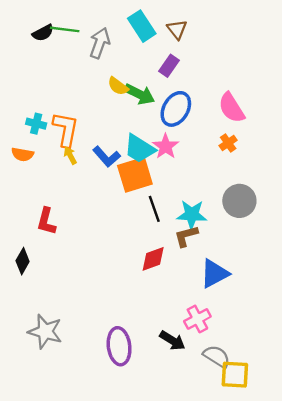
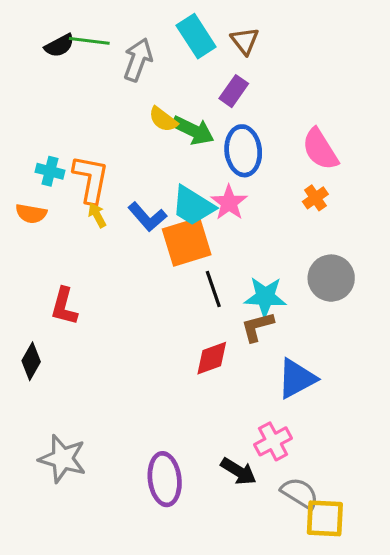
blue ellipse: (176, 109) -> (243, 151), turned -36

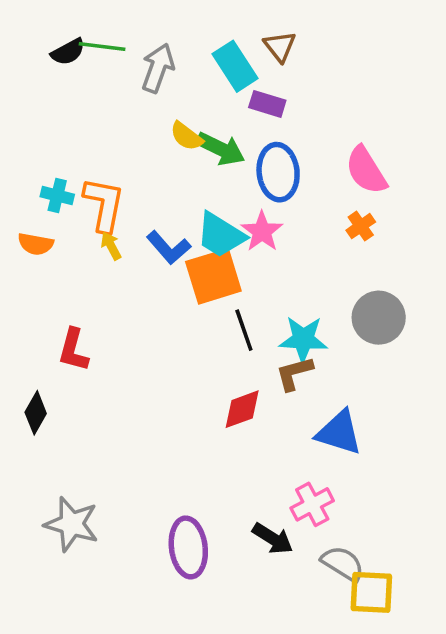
cyan rectangle: (196, 36) -> (235, 66), moved
purple rectangle: (234, 91) -> (267, 104), turned 72
blue triangle: (297, 379) -> (339, 433), turned 45

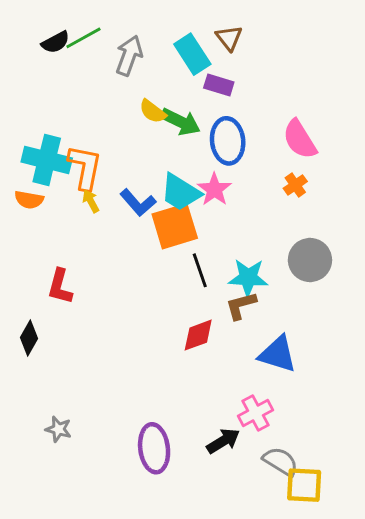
green line: (102, 46) -> (83, 38), turned -36
cyan cross: (57, 196) -> (47, 160), size x1.8
gray star: (72, 524) -> (58, 429), size x0.6
black arrow: (273, 538) -> (223, 441), turned -64

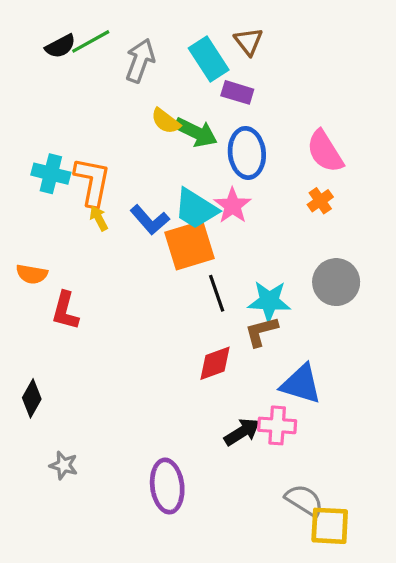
cyan cross: (47, 160) -> (51, 174), size x0.7
orange semicircle: (29, 200) -> (32, 274), moved
black diamond: (29, 338) -> (32, 398), moved
pink cross: (256, 413) -> (277, 425), moved, turned 32
black arrow: (223, 441) -> (242, 432), moved

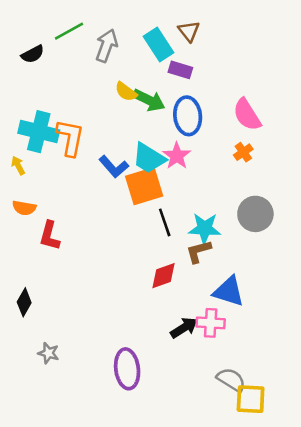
black semicircle: (60, 46) -> (33, 54), moved
cyan cross: (51, 174) -> (39, 132), size x1.4
yellow arrow: (99, 218) -> (18, 165), moved

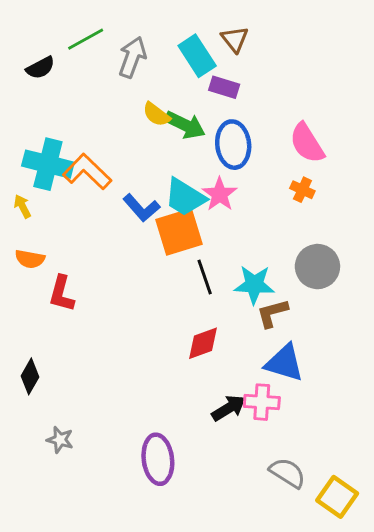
orange L-shape: (70, 138) -> (87, 172), turned -57
orange cross: (243, 152) -> (302, 190), turned -30
brown L-shape: (199, 251) -> (272, 313), moved
yellow square: (251, 399) -> (337, 497), moved, turned 32

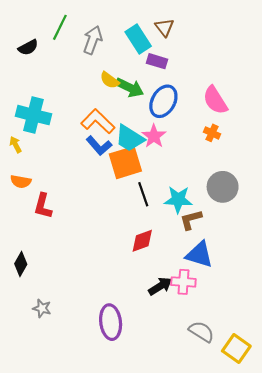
green line: (86, 39) -> (60, 27), turned -35
blue ellipse: (233, 145) -> (163, 101), turned 36
orange L-shape: (87, 172) -> (98, 121), moved

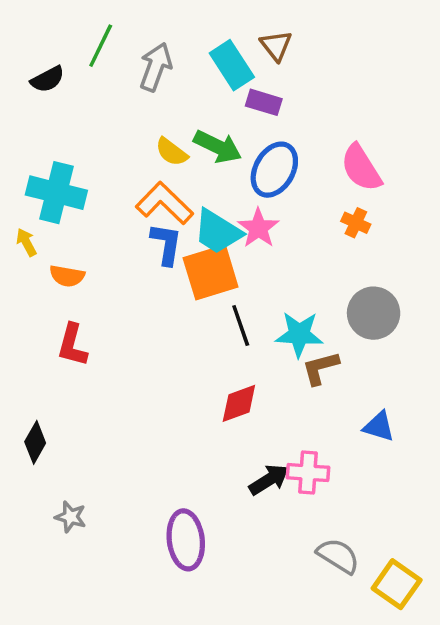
yellow semicircle: (110, 80) -> (172, 152), moved
blue L-shape: (99, 146) -> (166, 244), turned -130
orange semicircle: (21, 182) -> (67, 276), moved
blue triangle: (199, 254) -> (379, 426), moved, size x0.7

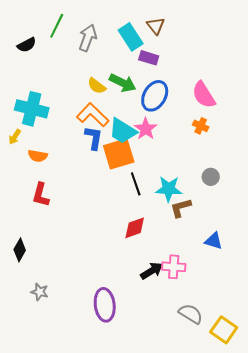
yellow arrow: (26, 242) -> (15, 137), turned -119
gray circle: (374, 313) -> (211, 177), size x0.6

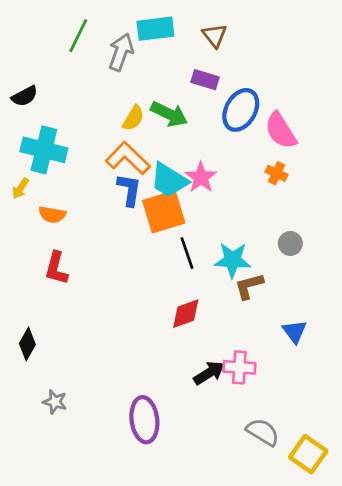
cyan rectangle: (131, 37) -> (155, 29), moved, turned -64
black semicircle: (27, 45) -> (25, 96), moved
yellow semicircle: (97, 86) -> (133, 118), turned -96
blue ellipse: (155, 96) -> (241, 110), moved
blue triangle: (214, 241) -> (294, 332), turned 36

